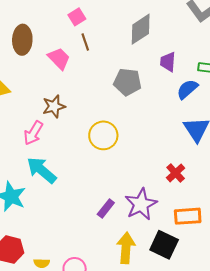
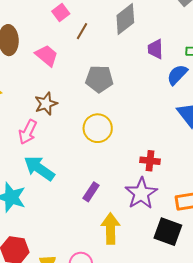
brown line: (85, 42) -> (82, 31), moved, turned 54
gray pentagon: (127, 82) -> (99, 79), moved
red cross: (176, 173) -> (150, 161), moved, turned -36
purple rectangle: (106, 209) -> (91, 192), moved
yellow arrow: (126, 248) -> (111, 229), moved

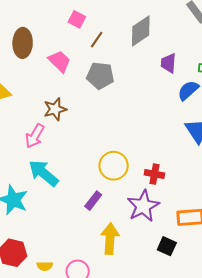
pink square: (61, 12) -> (77, 19), turned -30
gray pentagon: (99, 79) -> (100, 76), moved
yellow circle: (98, 128) -> (114, 166), moved
black square: (168, 232) -> (167, 246), size x0.7

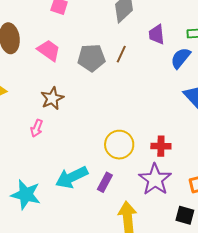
brown line: (97, 40) -> (121, 54), moved
pink arrow: (35, 136) -> (37, 128), size x0.7
cyan arrow: (43, 173) -> (72, 177), moved, turned -56

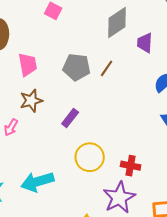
purple trapezoid: (157, 34) -> (145, 43), moved
pink trapezoid: (49, 50) -> (28, 65), moved, turned 35
purple rectangle: (105, 182) -> (70, 118), moved

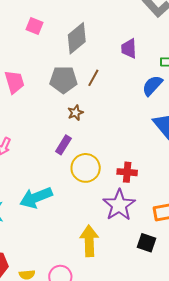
gray diamond: (117, 23) -> (77, 38), moved
brown star: (31, 101) -> (76, 113), moved, size x0.7
purple rectangle: (70, 118) -> (63, 145), moved

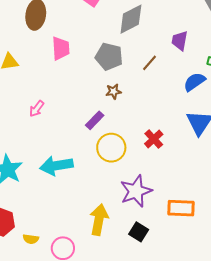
brown line: (93, 78) -> (150, 63), moved
red cross: (127, 172) -> (154, 139), moved, turned 30
black square: (147, 243) -> (139, 232), moved

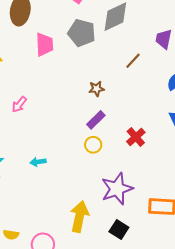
gray pentagon: (109, 57) -> (82, 33), moved
purple rectangle: (95, 120) -> (96, 120), moved
yellow circle: (111, 148) -> (93, 145), size x0.6
cyan arrow: (56, 166) -> (38, 162), size x0.5

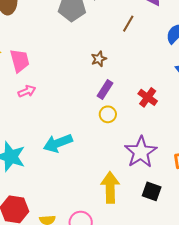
pink trapezoid: (44, 44) -> (20, 61), moved
pink arrow: (19, 104) -> (27, 91), turned -138
cyan arrow: (38, 162) -> (58, 143), size x1.8

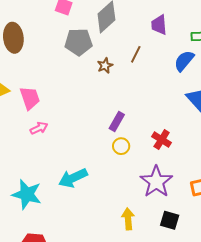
brown star: (99, 59) -> (105, 66), moved
red cross: (148, 97) -> (162, 140), moved
yellow arrow: (110, 187) -> (128, 219), size x0.7

